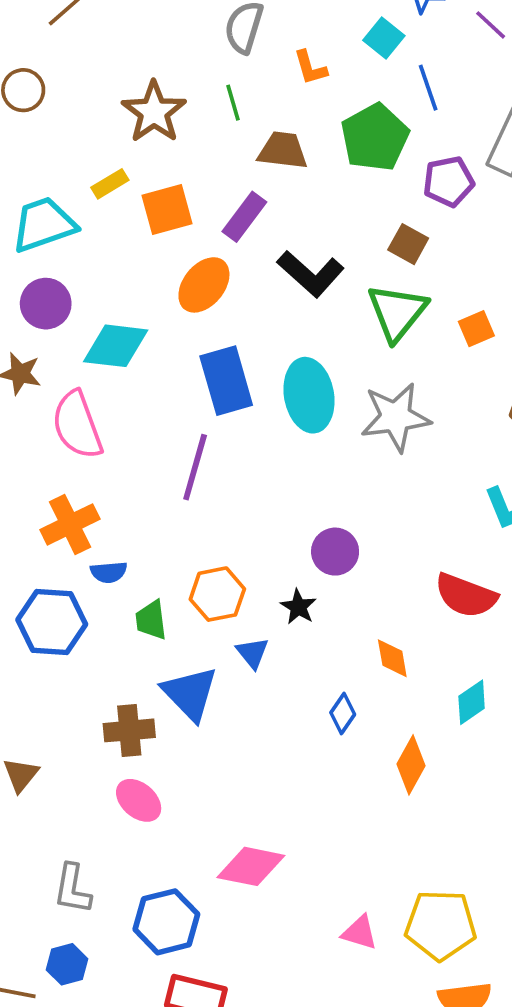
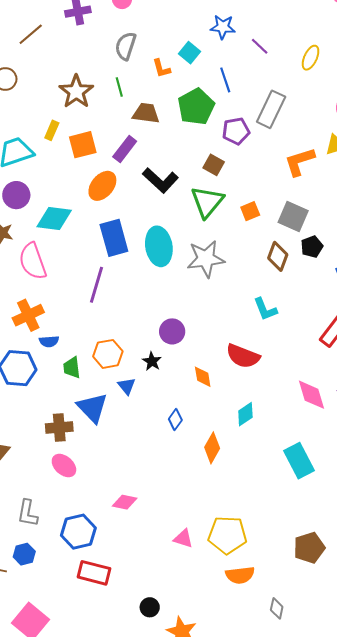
cyan square: (384, 38) -> (190, 53), moved
yellow rectangle: (110, 184) -> (52, 130), turned -36
orange diamond: (392, 658) -> (203, 377), moved
pink diamond: (251, 866) -> (125, 502), size x0.7

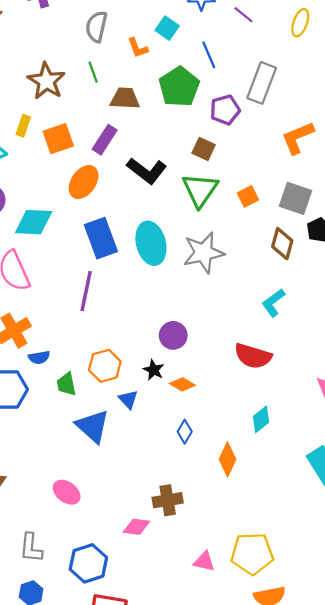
cyan L-shape: (265, 309) -> (273, 303), turned 80
orange diamond: (203, 377) -> (182, 384), moved, turned -45
brown cross: (59, 427) -> (168, 500), moved

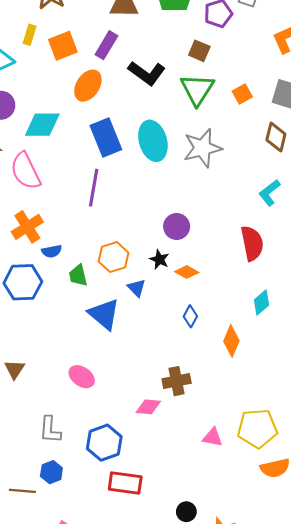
red semicircle: (253, 356) -> (252, 243), turned -116

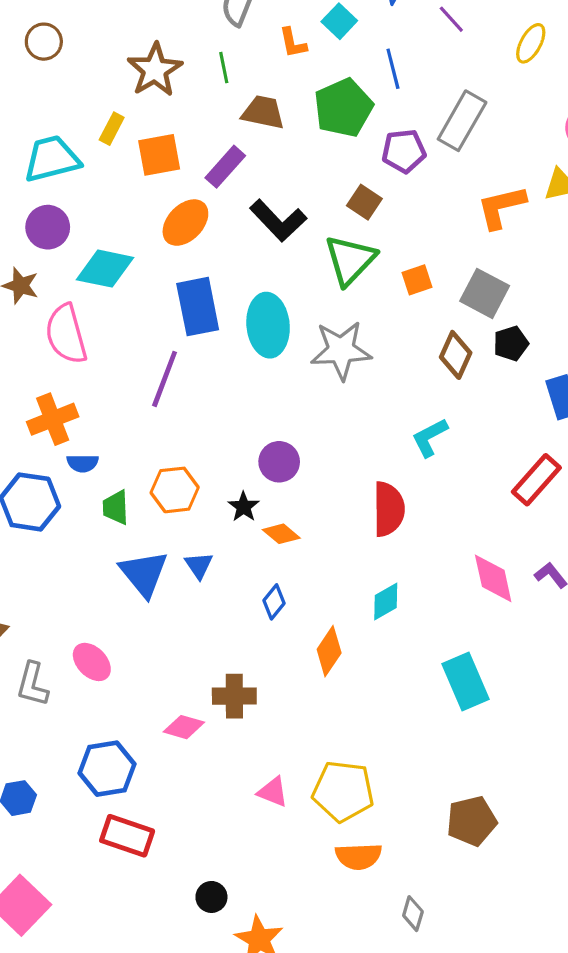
blue triangle: (136, 288) -> (199, 565), moved
gray L-shape: (50, 430) -> (33, 684), moved

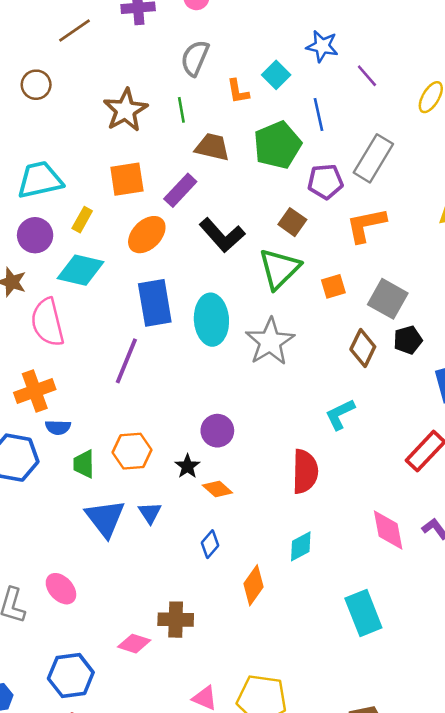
yellow rectangle: (112, 129) -> (82, 220), moved
orange L-shape: (501, 207) -> (366, 225), moved
gray star: (341, 350) -> (270, 342), turned -30

